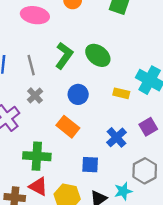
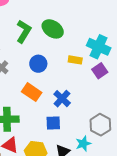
purple square: (148, 127) -> (100, 71), moved
blue cross: (117, 137) -> (62, 99), moved

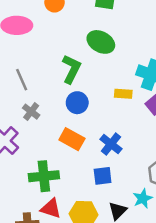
green ellipse: (53, 29) -> (101, 42), moved
green L-shape: (24, 31) -> (71, 69), moved

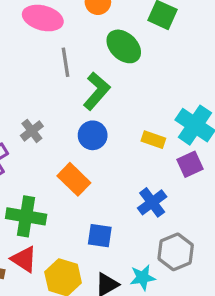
green ellipse: (101, 42) -> (124, 46), moved
gray line: (22, 80) -> (65, 62), moved
blue cross: (111, 144) -> (152, 202), moved

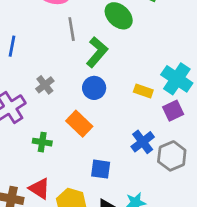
green cross: (26, 216) -> (42, 142), moved, size x0.6
gray hexagon: (176, 252) -> (172, 156), moved

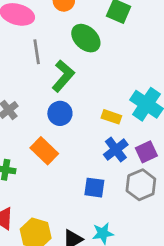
purple square: (173, 111) -> (146, 152), moved
blue cross: (143, 142) -> (116, 150), moved
blue square: (101, 169) -> (94, 188), moved

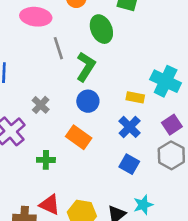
green ellipse: (86, 38) -> (101, 29), turned 32
blue cross: (116, 150) -> (130, 127), moved
blue square: (94, 188) -> (129, 164), turned 30

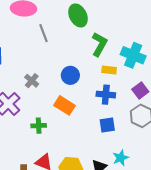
green L-shape: (86, 67) -> (99, 44), moved
blue cross: (130, 127) -> (106, 95), turned -36
blue square: (129, 164) -> (107, 125), turned -35

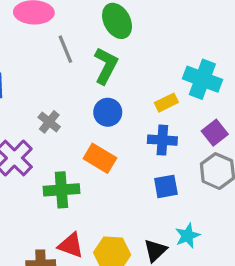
green L-shape: (99, 44) -> (106, 66), moved
yellow rectangle: (109, 70) -> (166, 103), turned -32
green cross: (39, 126) -> (61, 190), size x1.5

